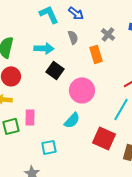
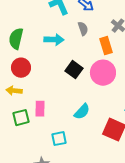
black square: (55, 70) -> (74, 70), moved
pink circle: (82, 90) -> (103, 73), moved

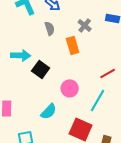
cyan arrow: (54, 40) -> (21, 55), moved
pink circle: (103, 73) -> (70, 88), moved, size x0.7

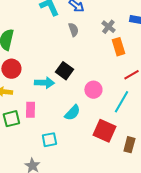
orange rectangle: (73, 45) -> (118, 47), moved
cyan arrow: (21, 55) -> (44, 83), moved

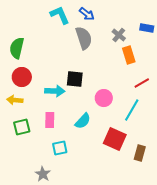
gray semicircle: (73, 30) -> (84, 38), size x1.6
black square: (64, 71) -> (75, 79), turned -30
pink rectangle: (30, 110) -> (50, 120), moved

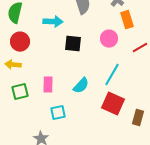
cyan arrow: (55, 91) -> (53, 22), moved
pink circle: (104, 98) -> (109, 39), moved
cyan line: (132, 110) -> (112, 75), moved

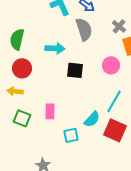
cyan semicircle: (81, 86) -> (92, 119), moved
green square: (20, 92) -> (22, 118), turned 36
cyan square: (58, 113) -> (71, 135), moved

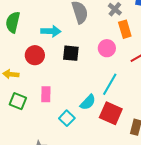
red circle: (22, 68) -> (35, 55), moved
cyan square: (71, 135) -> (67, 118), turned -35

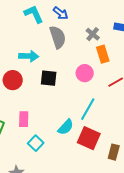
cyan square: (67, 118) -> (36, 143), moved

